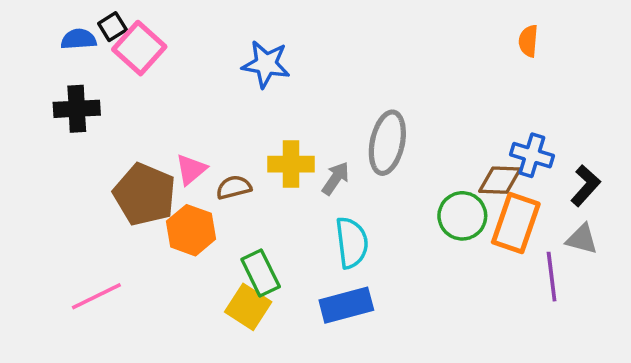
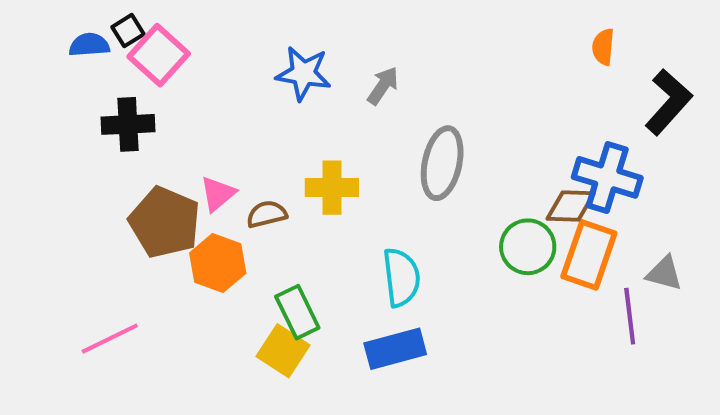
black cross: (77, 109) -> (128, 124), moved
blue cross: (532, 155) -> (607, 177), size x1.4
gray arrow: (336, 178) -> (383, 86), moved
black L-shape: (585, 186) -> (668, 102), moved, size x1.4

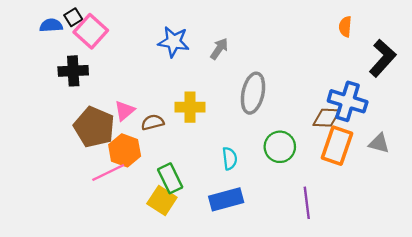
green circle: (528, 247) -> (280, 147), moved
gray triangle: (664, 273) -> (379, 143), moved
cyan semicircle: (401, 277) -> (230, 158), size x0.7
purple line: (630, 316) -> (307, 203), moved
pink line: (110, 339) -> (108, 172), moved

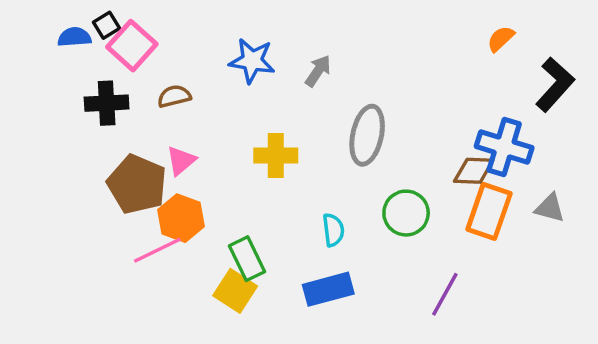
orange semicircle: (345, 27) -> (501, 39), turned 42
brown semicircle: (153, 122) -> (174, 96), moved
purple line: (307, 203) -> (445, 294), turned 36

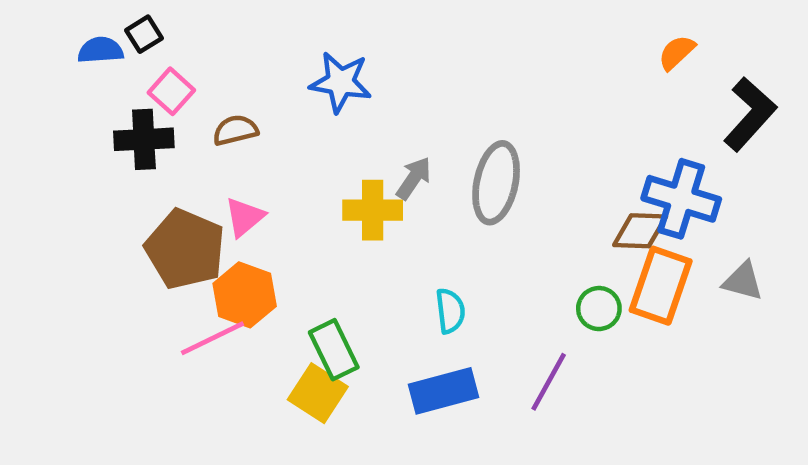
pink square: (132, 46) -> (171, 91), moved, size x0.7
gray arrow: (318, 71) -> (414, 178), moved
green circle: (406, 213) -> (599, 309), moved, size x0.7
purple line: (445, 294) -> (549, 382), moved

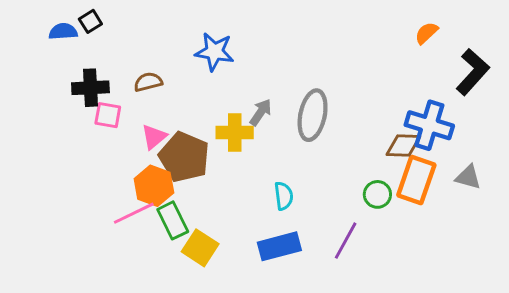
pink square: (171, 91) -> (108, 115), moved, turned -32
brown pentagon: (185, 249) -> (184, 157), moved
green rectangle: (334, 350) -> (173, 220), moved

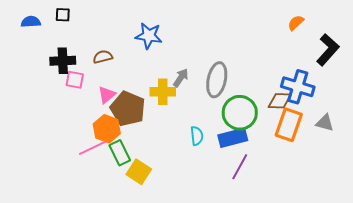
black square: (90, 21) -> (63, 15), turned 35
blue semicircle: (63, 32) -> (31, 22), moved
green circle: (377, 194) -> (240, 113), moved, size x1.8
blue rectangle: (279, 246) -> (233, 138), moved

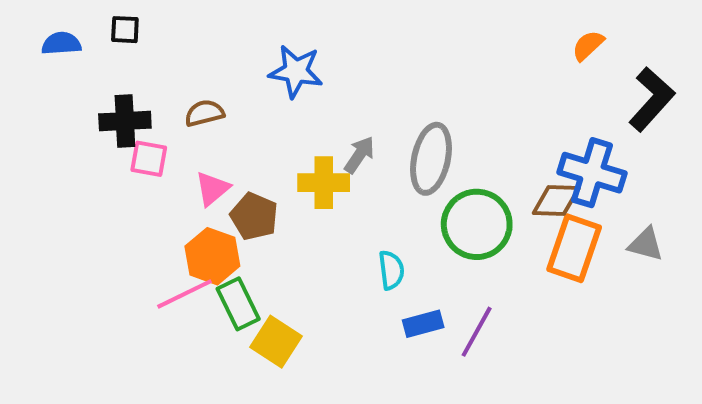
brown pentagon: (128, 109) -> (254, 216), size x0.7
blue rectangle: (233, 138) -> (423, 324), moved, size x0.7

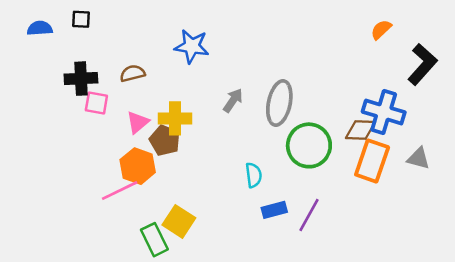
yellow cross: (324, 183) -> (175, 118), moved
green rectangle: (238, 304) -> (154, 240), moved

